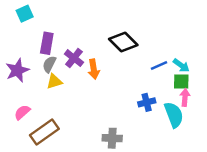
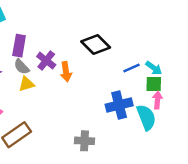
gray semicircle: (49, 64) -> (22, 67), turned -70
blue cross: (147, 102) -> (119, 105), size x1.5

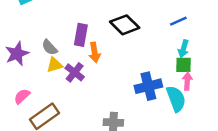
purple rectangle: (19, 46) -> (81, 35), moved
purple cross: (46, 61) -> (75, 72), moved
blue line: (131, 68) -> (178, 21), moved
cyan arrow: (154, 68) -> (183, 49), turned 70

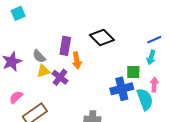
blue line: (178, 21) -> (154, 40), moved
green square: (183, 65) -> (133, 72), moved

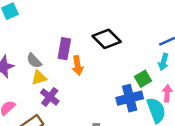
green square: (133, 72) -> (143, 79), turned -32
purple cross: (60, 77) -> (50, 97), moved

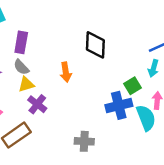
black diamond: (107, 39) -> (95, 45), turned 48
purple rectangle: (64, 49) -> (21, 42), moved

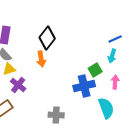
black diamond: (95, 45) -> (47, 38), moved, turned 35
cyan semicircle: (146, 118) -> (106, 108), moved

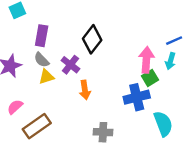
orange arrow: (41, 59) -> (85, 90), moved
pink arrow: (115, 82) -> (146, 60), moved, size x1.5
purple cross: (18, 85) -> (70, 65), moved

